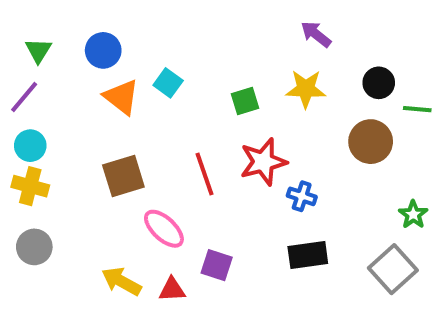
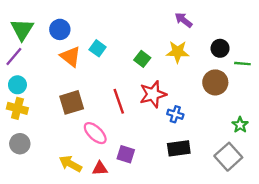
green triangle: (38, 50) -> (22, 29), size x1.5
green square: (245, 101) -> (142, 59), turned -35

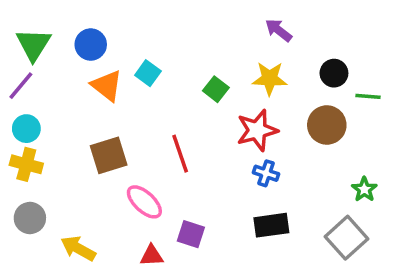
red star: (153, 94) -> (257, 130), moved
yellow arrow: (70, 164) -> (78, 248), moved

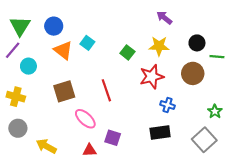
cyan circle: (26, 129) -> (28, 66), moved
blue cross: (266, 173) -> (167, 105), moved

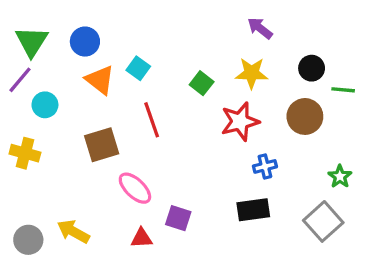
red line: (106, 90) -> (152, 120), moved
blue cross: (167, 105) -> (265, 166), turned -32
gray circle: (18, 128) -> (28, 240), moved

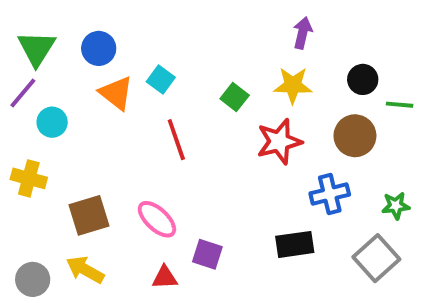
purple arrow: (260, 28) -> (303, 33), turned 65
brown square: (102, 145) -> (89, 215), moved
blue cross: (265, 166) -> (330, 194), moved, size x1.4
green star: (340, 176) -> (396, 206), turned 30

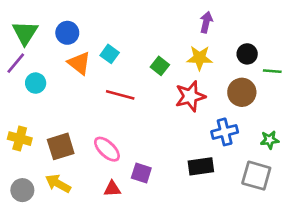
red line: (176, 140) -> (120, 95), turned -56
yellow cross: (29, 178) -> (20, 139), moved
gray square: (376, 258) -> (256, 176), turned -32

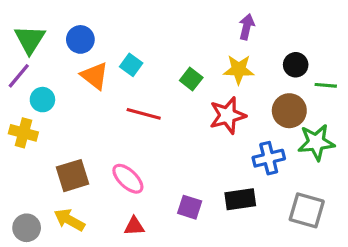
yellow cross: (20, 139) -> (23, 133), moved
green star: (270, 140) -> (316, 142), moved, size x1.6
purple square: (141, 173) -> (190, 207), moved

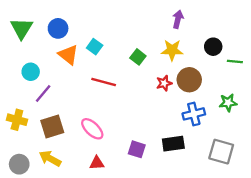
purple line: (19, 76) -> (43, 93), moved
brown circle: (289, 111) -> (189, 80), moved
red star: (228, 115) -> (164, 83), size x0.6
yellow cross: (23, 133) -> (17, 120), moved
green star: (316, 142) -> (228, 103), size x0.7

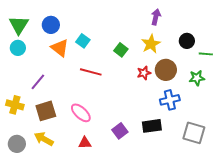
yellow star: (172, 50) -> (151, 44), turned -30
cyan circle: (31, 72) -> (18, 48), moved
green star: (228, 103) -> (197, 78), moved
purple square: (137, 149) -> (120, 131), turned 35

